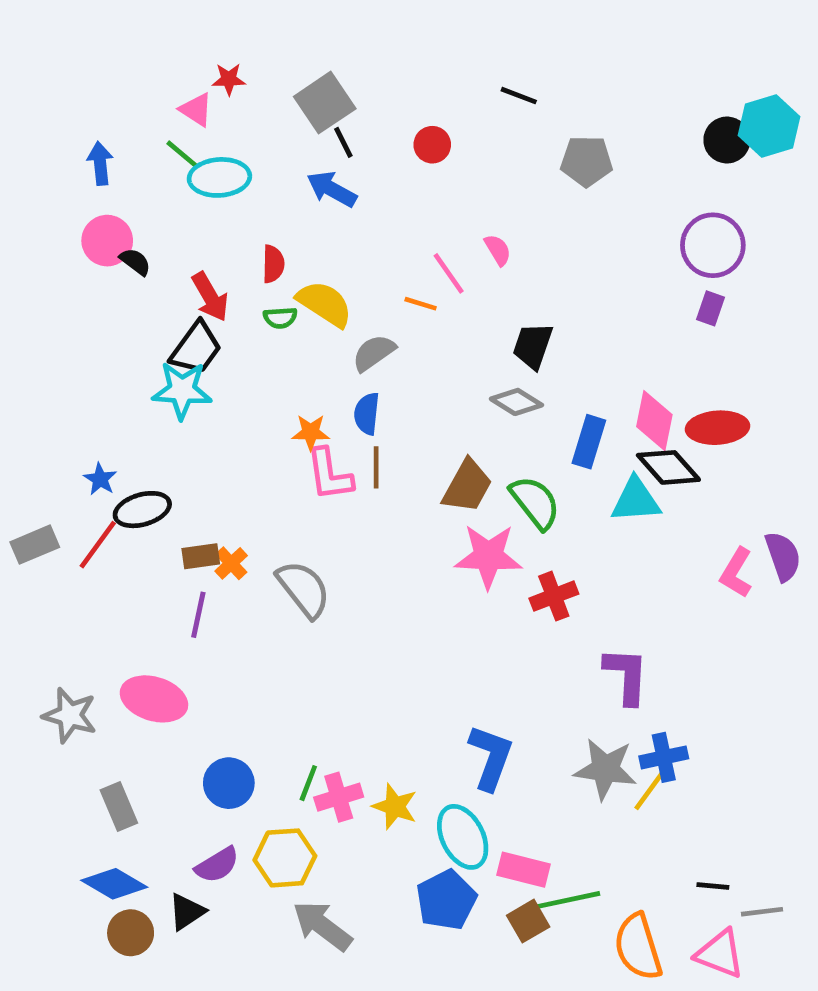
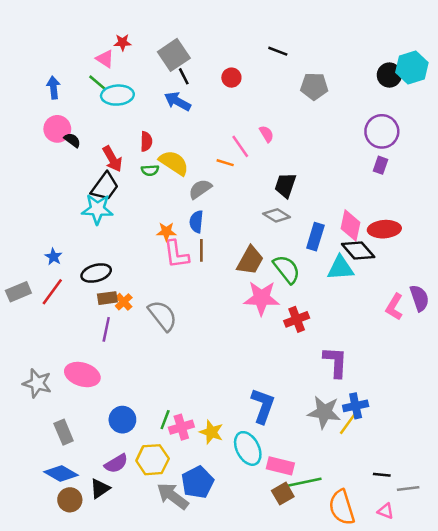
black ellipse: (142, 510) -> (96, 273), moved
blue pentagon: (446, 900) -> (198, 482), moved
pink triangle: (720, 954) -> (386, 511), size x0.6

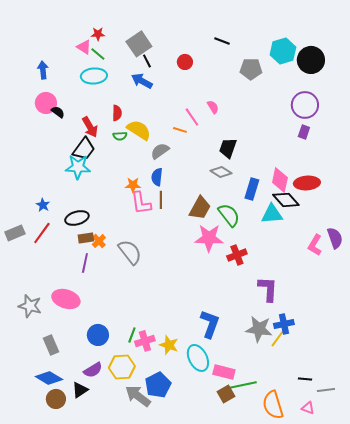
cyan hexagon: (412, 67) -> (283, 51), moved
black circle: (389, 75) -> (311, 60), size x1.4
green line: (97, 83) -> (98, 54), moved

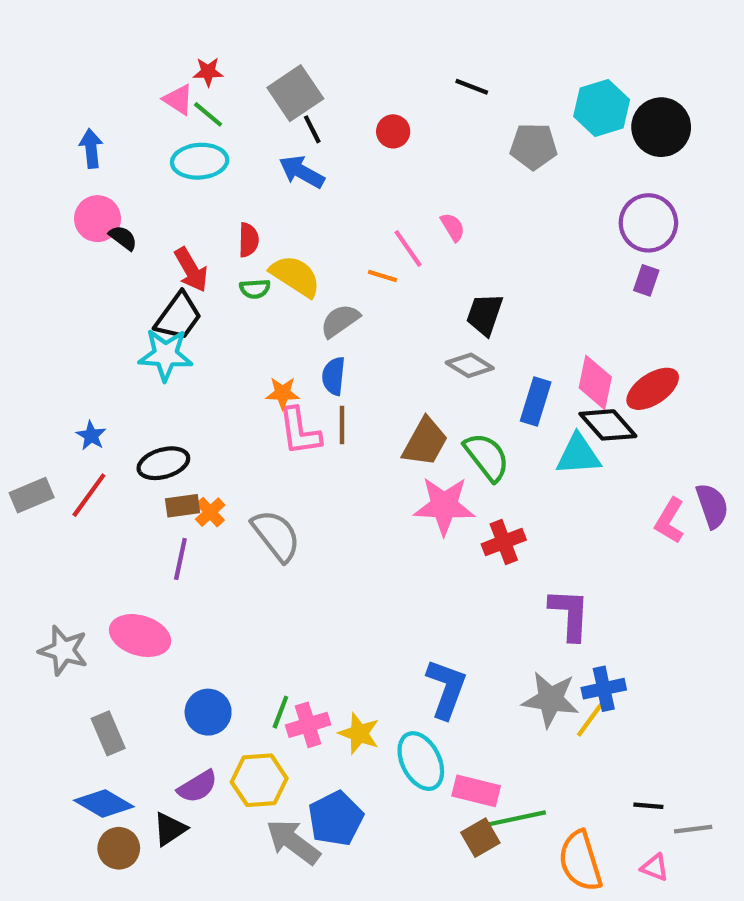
red ellipse: (307, 183) -> (653, 389), turned -30

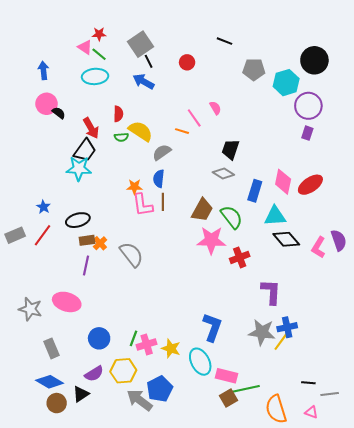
cyan hexagon: (602, 108) -> (286, 83), moved
black diamond: (608, 425) -> (286, 239), moved

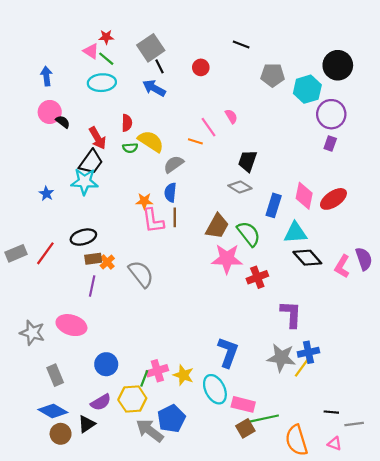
blue star: (43, 207) -> (46, 194), moved
green line: (133, 338) -> (144, 378), moved

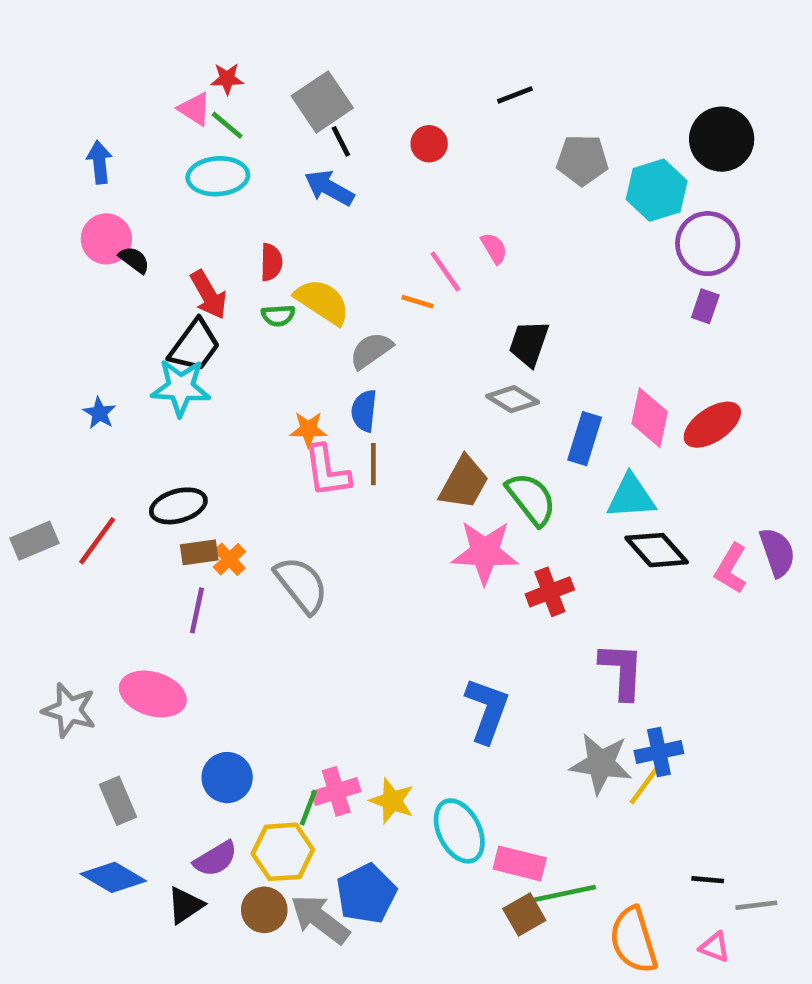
black line: (241, 45) -> (515, 95), turned -42
blue L-shape: (228, 352) -> (487, 710), moved
brown circle: (61, 434) -> (264, 910), moved

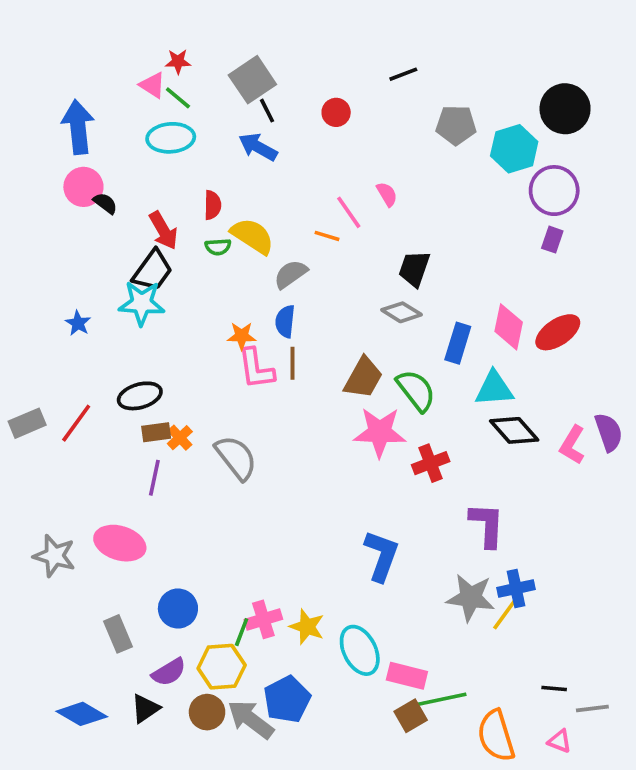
blue arrow: (99, 162) -> (78, 127), size x1.6
gray rectangle: (118, 801) -> (118, 634), moved
blue diamond: (113, 877) -> (82, 714), moved

